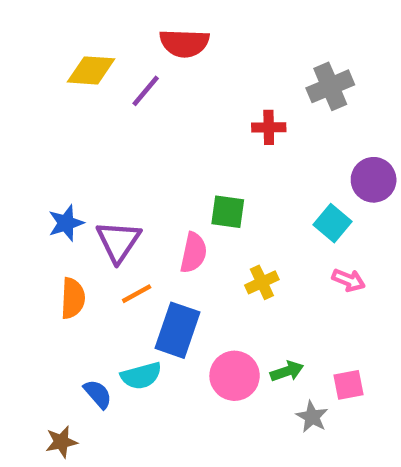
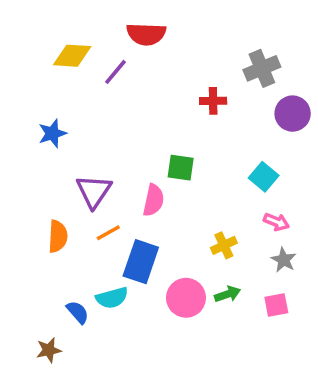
purple circle: (374, 180) -> (293, 114), moved
blue star: (66, 223) -> (52, 133), moved
yellow cross: (262, 282) -> (224, 245), moved
gray star: (312, 417) -> (284, 260), moved

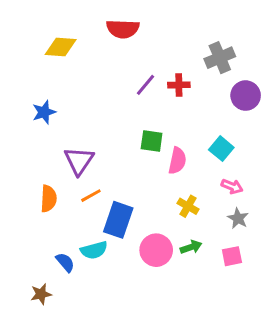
purple line: (116, 72) -> (146, 85), moved
pink semicircle: (153, 200) -> (177, 161), moved
yellow cross: (224, 245) -> (188, 206), turned -35

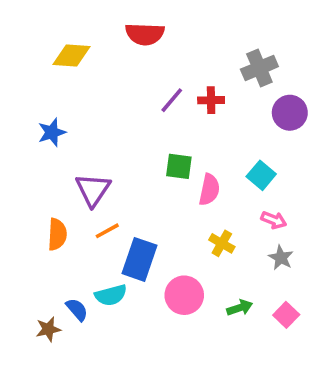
green arrow: (191, 247) -> (240, 308), moved
pink square: (232, 256) -> (286, 315), moved, turned -35
brown star: (41, 294) -> (48, 329), moved

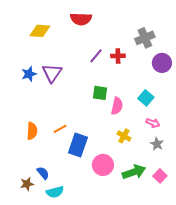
purple triangle: (93, 190) -> (52, 73), moved
cyan semicircle: (111, 295) -> (55, 192), moved
green arrow: (240, 308) -> (134, 172), size x1.6

